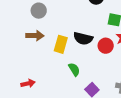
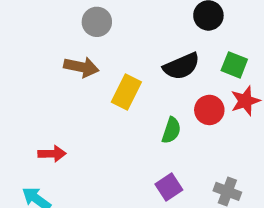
black semicircle: (83, 38) -> (181, 66), moved, turned -48
green semicircle: (74, 69) -> (171, 130), moved, turned 40

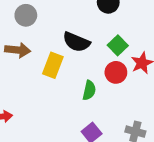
green square: (234, 65) -> (118, 45), moved, turned 30
black semicircle: (181, 66) -> (76, 42), moved, turned 52

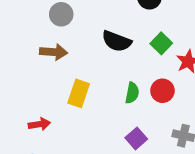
yellow rectangle: (53, 65) -> (79, 93), moved
red circle: (116, 72) -> (162, 91), moved

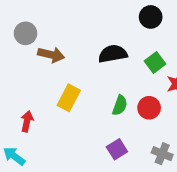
gray circle: (61, 14) -> (25, 33), moved
black semicircle: (117, 41) -> (113, 54), turned 140
red arrow: (39, 124) -> (27, 121), turned -78

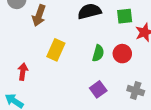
brown arrow: (51, 55) -> (39, 15), turned 100
green square: (155, 63) -> (125, 16), turned 35

